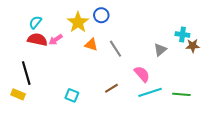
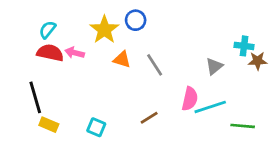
pink arrow: (56, 40) -> (75, 53), turned 48
pink semicircle: (142, 74) -> (190, 99), turned 54
cyan line: (150, 92) -> (210, 107), moved
yellow rectangle: (18, 94) -> (49, 125), moved

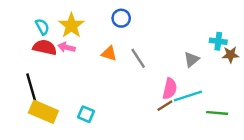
cyan semicircle: (47, 30) -> (42, 27), turned 112
yellow star: (104, 30) -> (71, 25), moved
brown line: (149, 118) -> (165, 106), moved
yellow rectangle: (49, 125) -> (43, 112), size x1.6

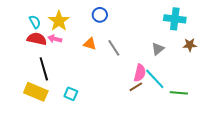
cyan cross: (218, 41) -> (175, 19), moved, size x1.5
black line: (31, 87) -> (44, 69), moved
cyan line: (188, 96) -> (155, 79), turned 65

